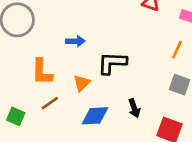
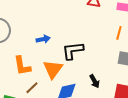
orange triangle: (82, 83) -> (53, 69), size x1.5

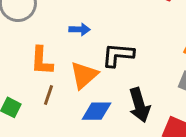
black arrow: (95, 81) -> (139, 105), size x1.6
brown line: (32, 88) -> (49, 95), turned -40

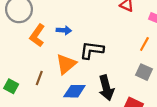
orange L-shape: (42, 61) -> (37, 35), moved, turned 30

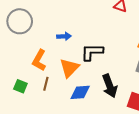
orange L-shape: (37, 35) -> (39, 60), moved
green square: (11, 86) -> (20, 86), moved

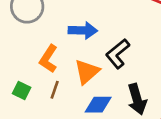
blue arrow: (64, 36) -> (83, 30), size x1.5
black L-shape: (92, 52) -> (118, 54), turned -45

